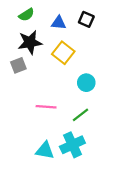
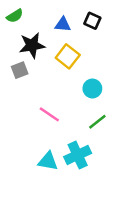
green semicircle: (26, 15) -> (15, 16), moved
pink line: (46, 107) -> (49, 114), turned 30
green line: (81, 115) -> (97, 122), moved

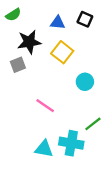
green line: (97, 122) -> (93, 124), moved
cyan cross: (78, 155) -> (71, 143), turned 35

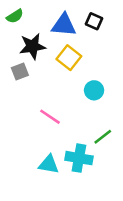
blue triangle: (58, 23) -> (64, 25), size x1.5

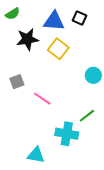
gray square: (20, 71) -> (17, 82), moved
cyan circle: (94, 90) -> (93, 75), moved
cyan triangle: (49, 164) -> (36, 155), moved

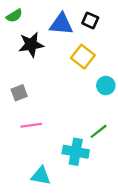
yellow square: (58, 49) -> (83, 57), moved
pink line: (42, 99) -> (31, 125), moved, turned -42

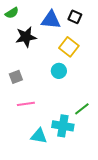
cyan circle: (106, 86) -> (59, 71), moved
cyan triangle: (41, 176) -> (39, 136), moved

